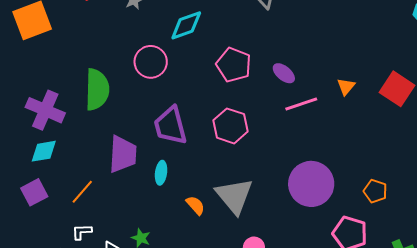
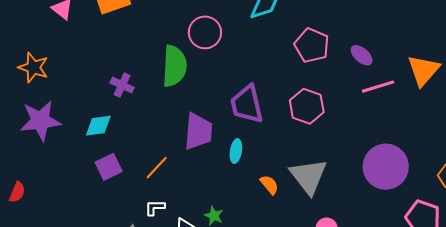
pink circle: (151, 62) -> (205, 32), moved
orange triangle: (346, 86) -> (423, 70), size x1.8
purple cross: (45, 110) -> (122, 85), size x0.6
cyan diamond: (44, 151) -> (98, 126), moved

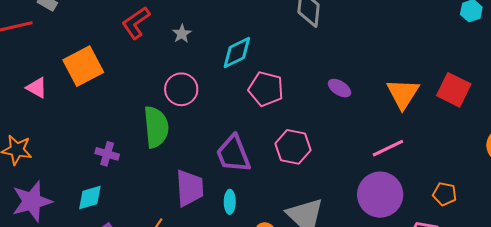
pink pentagon: (312, 45) -> (266, 89), moved
pink line: (378, 87) -> (388, 148), moved

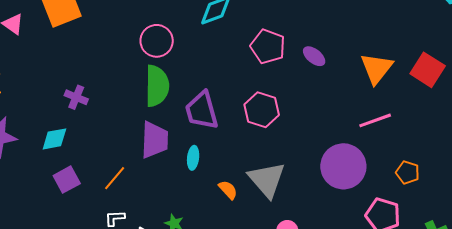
pink pentagon: (266, 89) -> (268, 47), moved
green semicircle: (156, 127) -> (157, 86), moved
pink line: (388, 148) -> (375, 120), moved

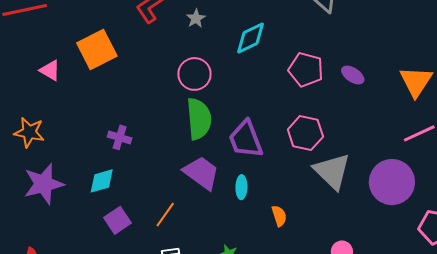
purple trapezoid: (155, 140) -> (201, 173), turned -51
gray triangle: (267, 180) -> (332, 171), moved
orange semicircle: (228, 190) -> (279, 216), turned 30

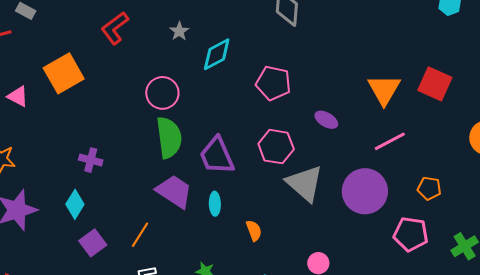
gray star: (196, 18) -> (179, 31), moved
purple ellipse: (353, 75) -> (326, 120), moved
cyan diamond: (102, 181) -> (75, 204), turned -40

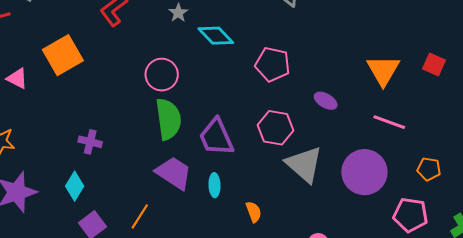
cyan diamond: (217, 54) -> (216, 36), turned 75
red square: (435, 84) -> (434, 65), size x0.7
pink line: (390, 141) -> (389, 122), turned 48

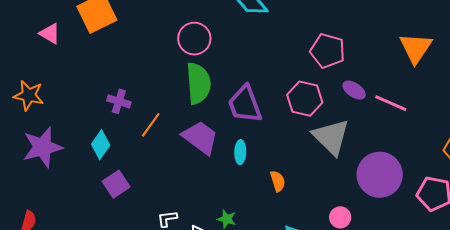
pink pentagon: (273, 64) -> (328, 51), moved
purple ellipse: (326, 101) -> (354, 90), moved
pink line: (389, 122) -> (391, 103), moved
purple circle: (364, 172) -> (380, 175), moved
orange line: (140, 216) -> (151, 125), moved

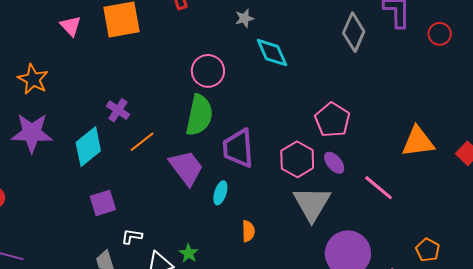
orange triangle: (416, 48) -> (418, 142), turned 33
purple ellipse: (354, 90) -> (334, 163), moved
cyan diamond: (101, 145) -> (88, 147), size x1.4
purple square: (116, 184) -> (103, 203), moved

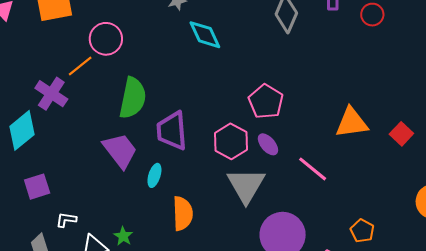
pink circle: (208, 71) -> (106, 39), moved
purple cross: (118, 110) -> (51, 94), size x1.4
orange line: (142, 142) -> (80, 66), moved
orange semicircle: (248, 231) -> (183, 213), size x1.6

